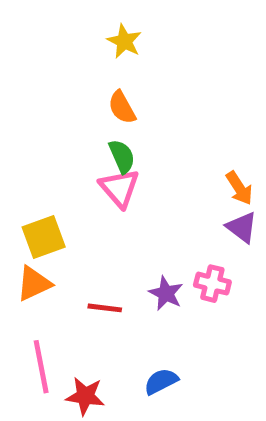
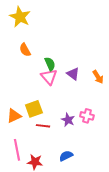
yellow star: (124, 41) -> (20, 17), moved, size x1.5
orange semicircle: (122, 107) -> (25, 50), moved
purple triangle: (242, 227) -> (73, 74), moved
yellow square: (44, 237) -> (34, 109), moved

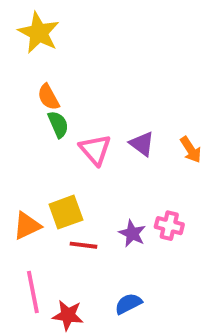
green semicircle: (50, 64) -> (58, 124), moved

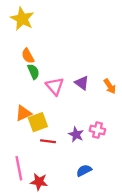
orange triangle: (27, 226) -> (23, 113), moved
blue semicircle: (128, 304) -> (84, 170), moved

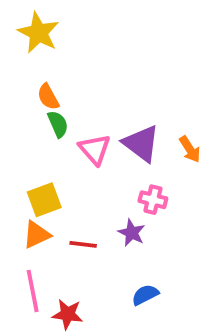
purple triangle: (82, 83) -> (141, 143), size x1.5
orange triangle: (23, 113) -> (37, 235), moved
yellow square: (38, 122) -> (44, 200), moved
pink cross: (97, 130) -> (153, 200), moved

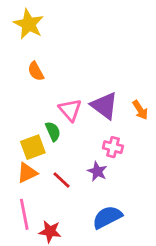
green semicircle: (58, 124) -> (53, 131), moved
red line: (83, 244) -> (61, 180), turned 36
blue semicircle: (145, 295) -> (107, 217), size x1.5

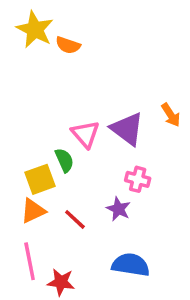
orange semicircle: (36, 71) -> (68, 45), moved, turned -42
orange arrow: (140, 110) -> (171, 115), moved
blue semicircle: (107, 217) -> (131, 265), turned 36

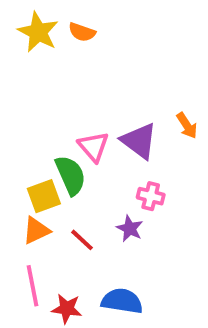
orange semicircle: (68, 45) -> (82, 32), moved
green semicircle: (64, 160) -> (71, 175), size x1.5
blue semicircle: (131, 265) -> (122, 301), moved

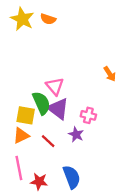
purple triangle: (139, 141) -> (58, 109), moved
yellow square: (44, 196) -> (26, 115), turned 30
blue semicircle: (122, 301) -> (72, 177), turned 60

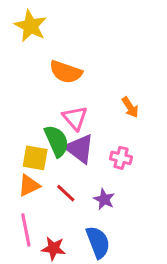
orange semicircle: (48, 19) -> (66, 72), moved, size x1.5
orange arrow: (110, 74) -> (130, 107), moved
purple star: (76, 134) -> (104, 199), moved

